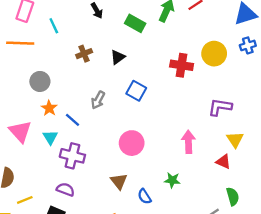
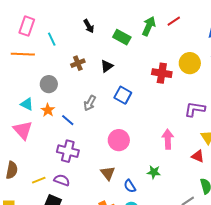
gray circle: (40, 81) -> (49, 84), moved
cyan triangle: (50, 137) -> (27, 104), moved, turned -32
yellow line: (25, 200) -> (39, 180), moved

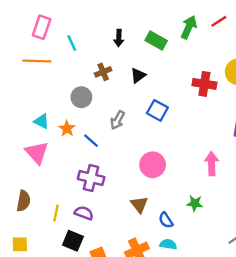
black arrow: (89, 26) -> (119, 38), moved, turned 32
gray circle: (49, 84) -> (81, 97), moved
yellow line: (39, 180) -> (56, 213), turned -56

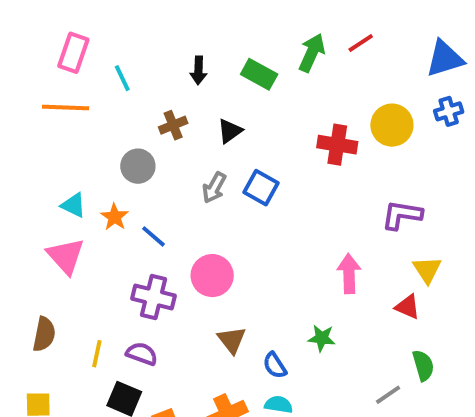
gray arrow: (118, 120) -> (214, 188), moved
pink circle: (153, 165) -> (212, 276), moved

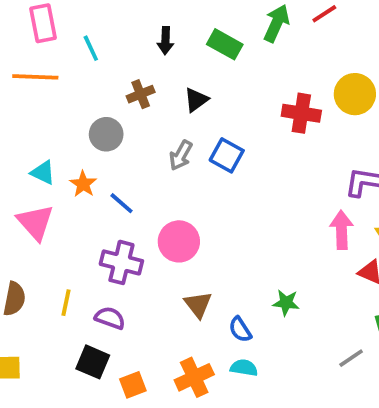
pink rectangle: (73, 53) -> (43, 23), turned -30
pink arrow: (349, 274) -> (342, 230), moved
yellow line: (97, 354) -> (66, 303), moved

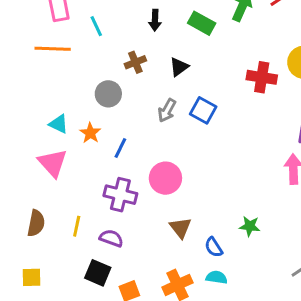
blue line: (121, 203) -> (120, 148), turned 75

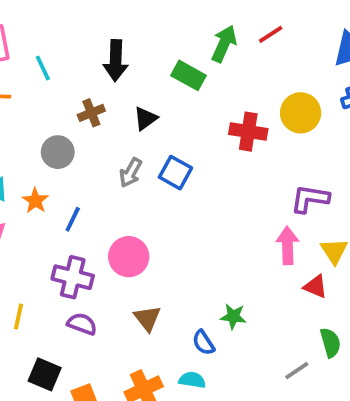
black arrow: (155, 20) -> (116, 61), size x1.5
green rectangle: (202, 23) -> (188, 75), moved
purple semicircle: (111, 238) -> (82, 324), moved
blue semicircle: (214, 247) -> (203, 343), moved

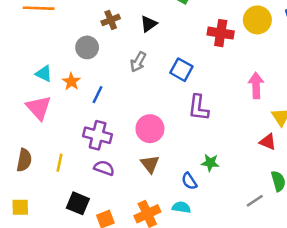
blue square: (175, 173) -> (181, 70), moved
purple L-shape: (310, 199) -> (198, 108), moved, turned -92
pink arrow: (287, 245) -> (256, 85), moved
pink circle: (129, 257) -> (150, 129), moved

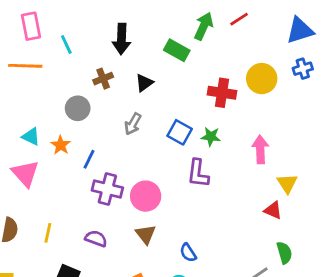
purple cross: (98, 135) -> (107, 189), moved
green star: (210, 163) -> (211, 137), moved

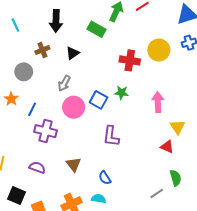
blue square: (180, 132) -> (99, 100), moved
purple L-shape: (198, 173) -> (111, 136), moved
pink circle: (146, 196) -> (74, 107), moved

